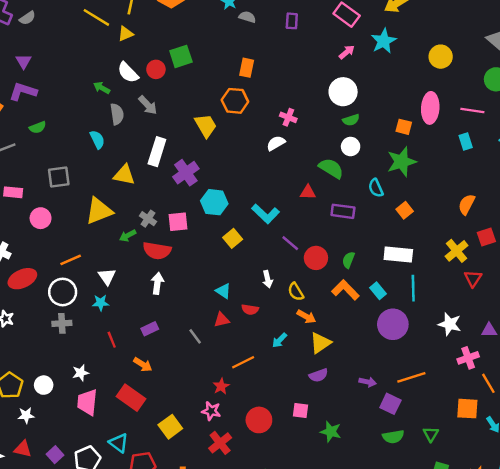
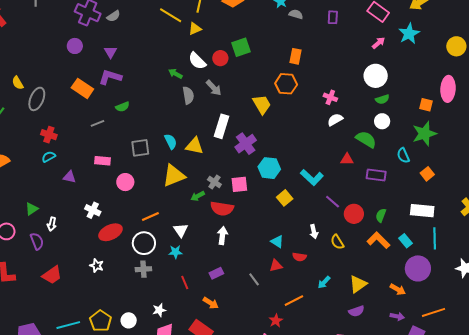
cyan semicircle: (97, 139) -> (171, 141), moved
white semicircle: (276, 143) -> (335, 120), moved
orange arrow: (306, 317) -> (398, 289), moved

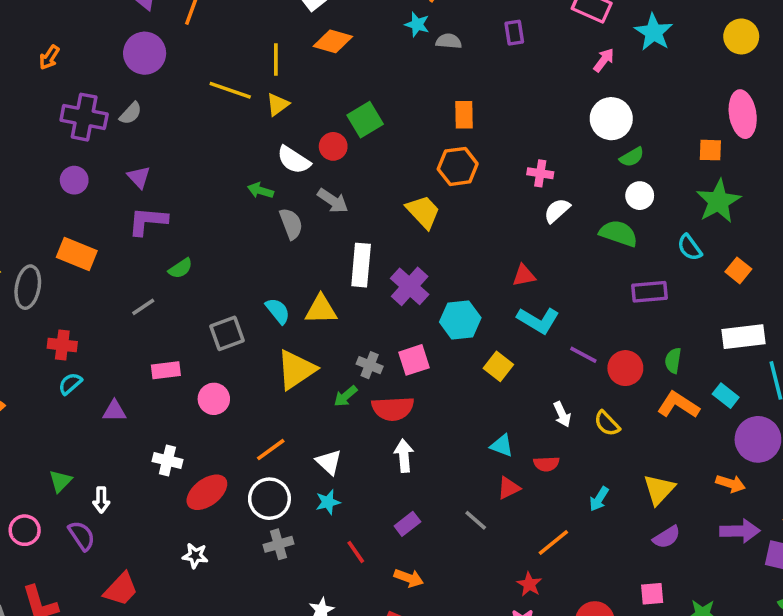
orange rectangle: (82, 88) -> (77, 254), moved
red triangle: (347, 159) -> (524, 276), moved
purple arrow: (397, 316) -> (740, 531), size x1.5

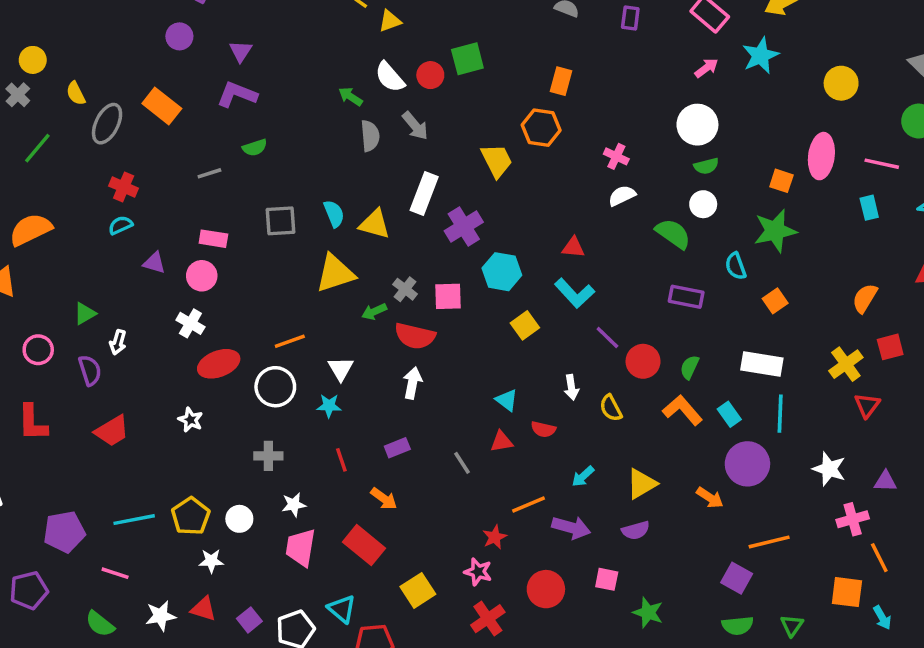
pink circle: (214, 399) -> (202, 276), moved
purple arrow: (740, 531) -> (571, 527), moved
gray cross: (279, 544) -> (268, 456), moved

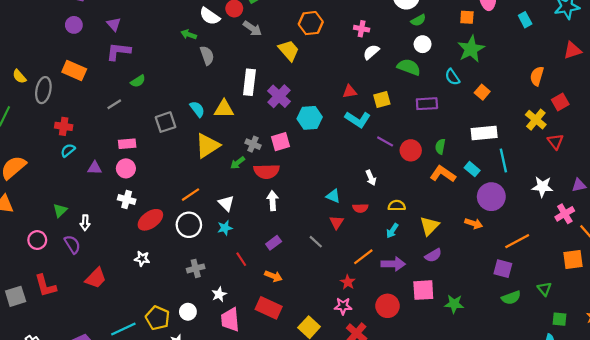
gray arrow: (415, 126) -> (252, 28), moved
yellow square: (525, 325) -> (382, 100), moved, turned 35
yellow semicircle: (611, 408) -> (397, 206), moved, turned 133
red triangle: (501, 442) -> (337, 222), turned -32
pink square: (607, 579) -> (423, 290), size x1.5

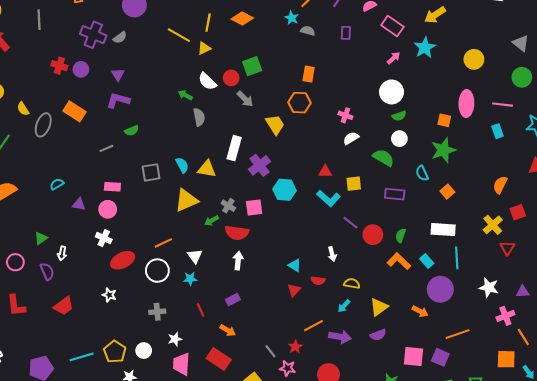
red cross: (64, 126) -> (59, 66), moved
gray line: (316, 242) -> (270, 351), moved
pink square: (423, 290) -> (414, 356), moved

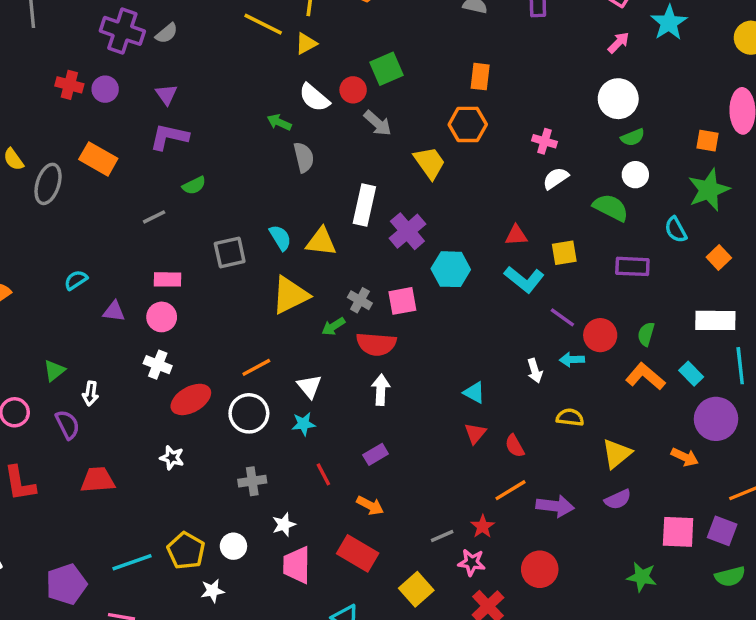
red semicircle: (318, 280) -> (515, 446), moved, turned 56
red trapezoid: (64, 306) -> (98, 480), turned -145
cyan arrow: (344, 306) -> (572, 360), moved, turned 48
gray line: (270, 351) -> (442, 536), turned -72

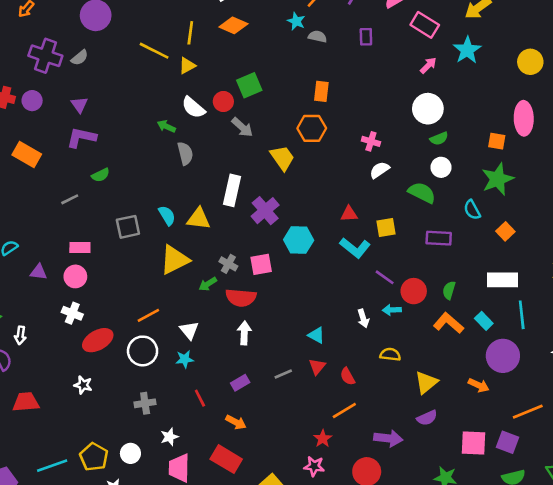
purple arrow: (555, 506) -> (388, 438), moved
gray line: (442, 536) -> (283, 374), moved

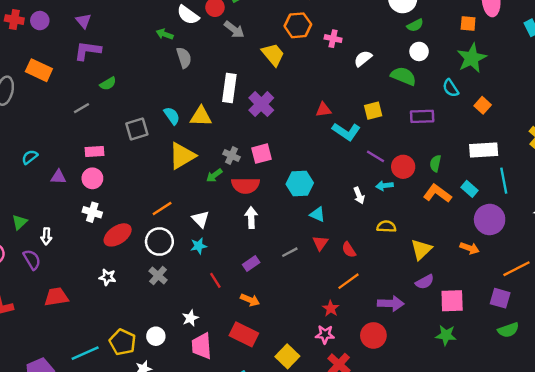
pink cross: (371, 141) -> (333, 39), moved
red triangle: (349, 214) -> (323, 110), moved
cyan hexagon: (299, 240) -> (300, 183), moved
gray cross: (145, 403) -> (158, 276), moved, turned -36
pink square: (473, 443) -> (452, 301), moved

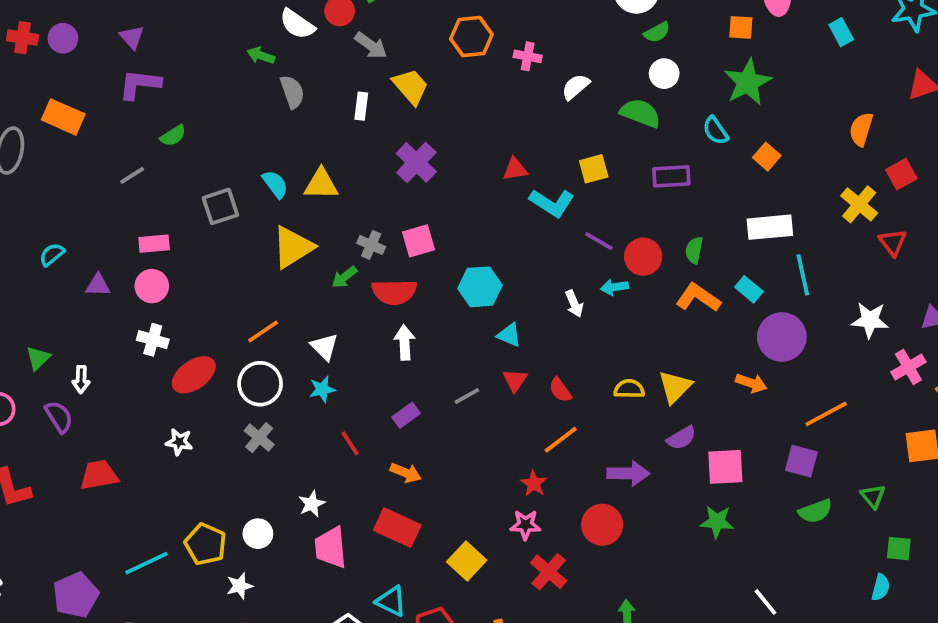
yellow trapezoid: (273, 54) -> (411, 86), moved
white rectangle: (229, 88) -> (361, 106), moved, size x0.6
yellow semicircle: (386, 227) -> (629, 389), moved

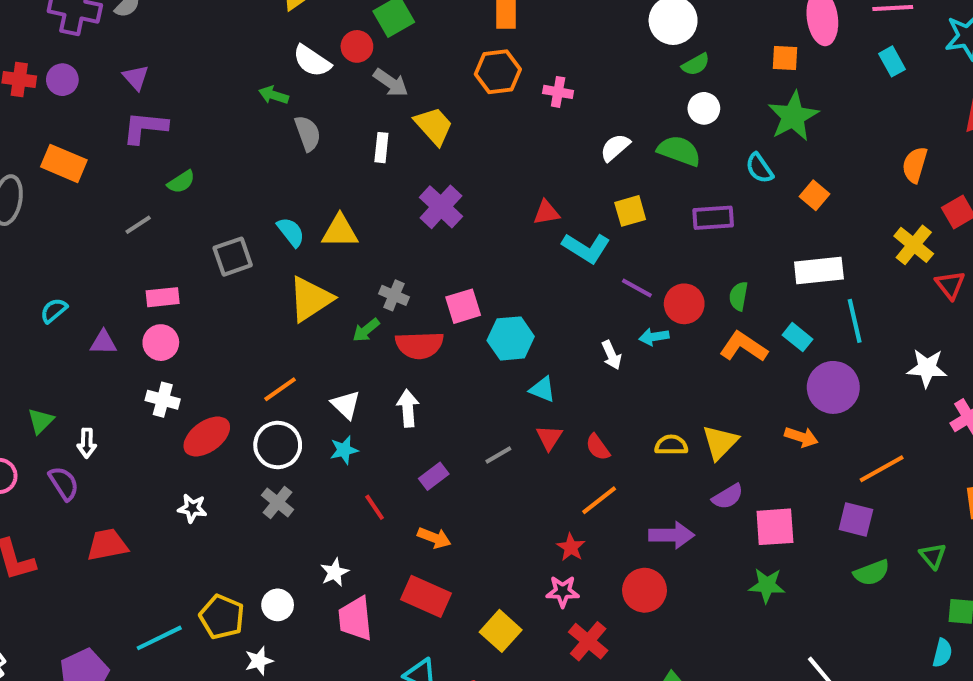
white semicircle: (576, 87) -> (615, 147), moved
pink square: (419, 241) -> (463, 306), moved
white arrow: (405, 342) -> (408, 408), moved

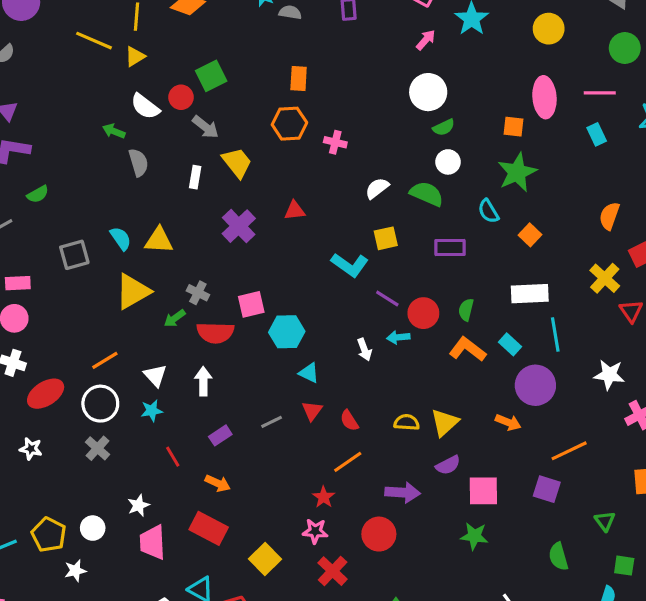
red triangle: (546, 213) -> (295, 211), moved
green semicircle: (872, 573) -> (558, 556), moved, turned 92

